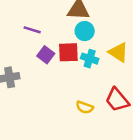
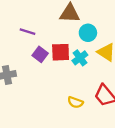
cyan circle: (85, 31) -> (88, 33), moved
cyan cross: (90, 59) -> (80, 58), turned 35

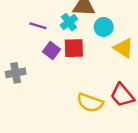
cyan cross: (80, 58) -> (69, 22), moved
yellow semicircle: (75, 102) -> (90, 103), size x1.5

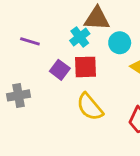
purple line: (38, 26) -> (30, 41), moved
yellow semicircle: (90, 103) -> (90, 107), moved, turned 30

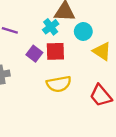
yellow semicircle: (90, 107) -> (59, 84), turned -60

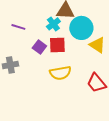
cyan circle: (83, 31) -> (81, 28), size x1.5

